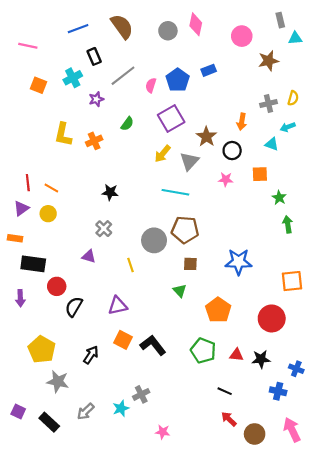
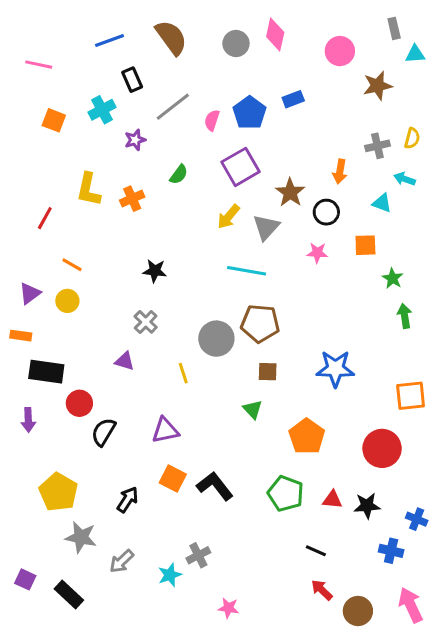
cyan arrow: (288, 127) -> (405, 179), turned 40
red line: (28, 183) -> (45, 218), moved, turned 35
gray arrow: (86, 412) -> (122, 561), moved

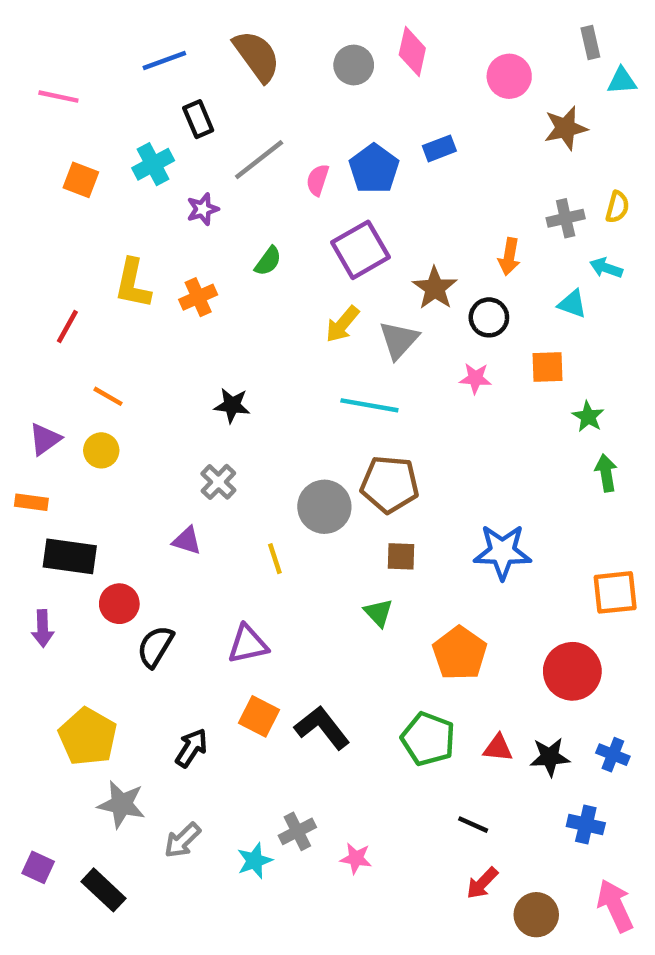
blue cross: (417, 519) -> (613, 755), moved
red arrow: (322, 590) -> (482, 883), turned -90
pink star: (228, 608) -> (356, 858), moved

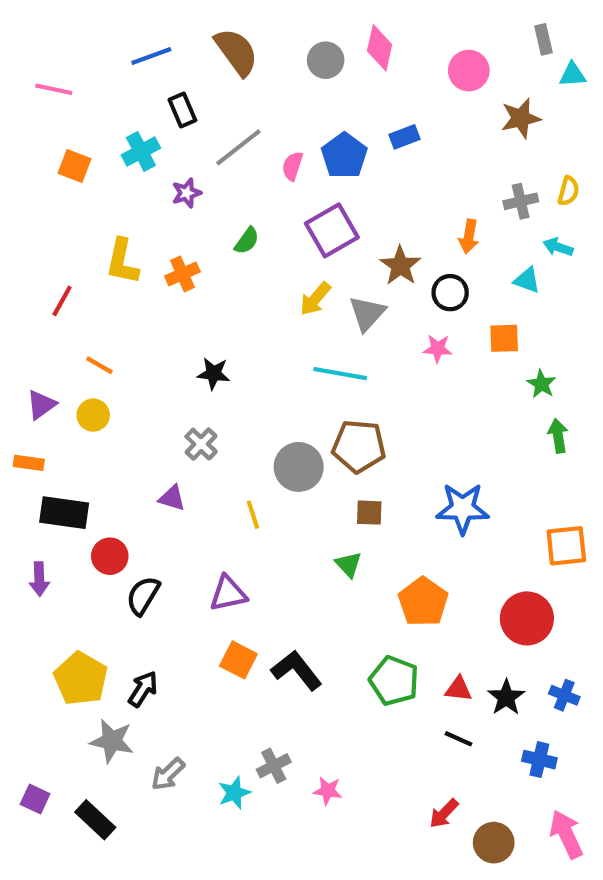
black arrow: (191, 748) -> (143, 689), moved
black star: (550, 757) -> (506, 697), turned -30
black line: (473, 825) -> (458, 739), moved

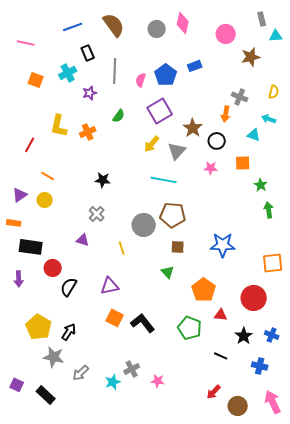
gray line: (238, 147) -> (115, 71), turned -50
gray cross: (521, 201) -> (240, 97), moved, turned 35
red triangle: (458, 689) -> (221, 315), moved

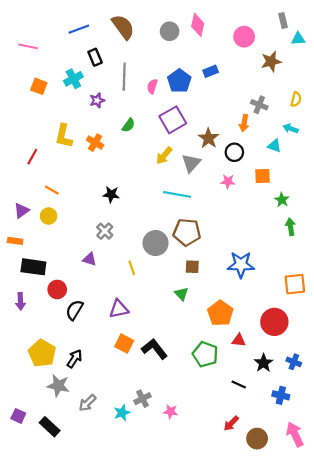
orange cross: (88, 132) -> (95, 143), turned -35

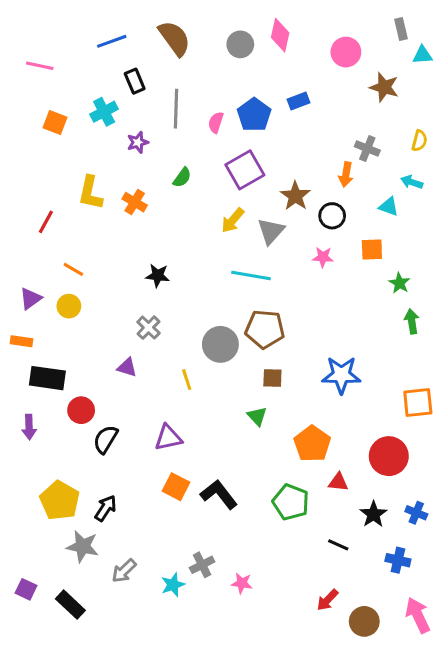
brown star: (271, 62) -> (384, 87), turned 30

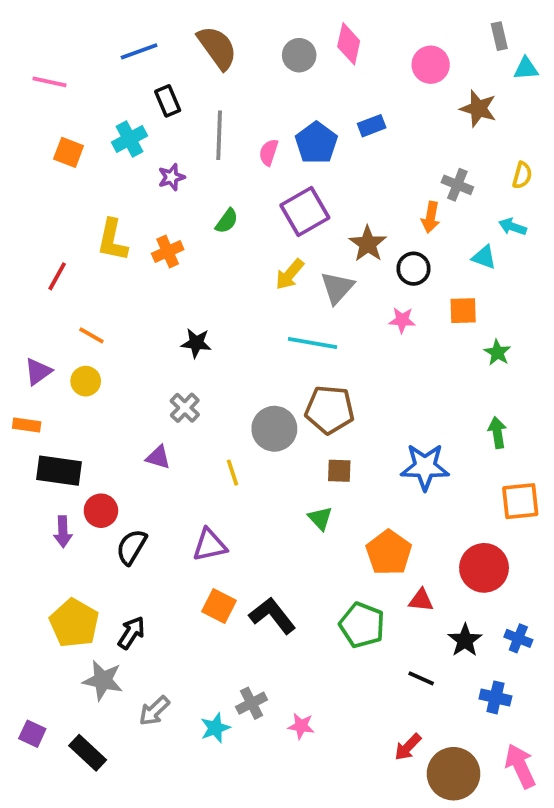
orange cross: (135, 202) -> (168, 251), turned 35
green arrow: (412, 321) -> (497, 433), moved
purple arrow: (29, 427) -> (63, 532), moved
brown circle: (364, 621) -> (454, 774), size x1.4

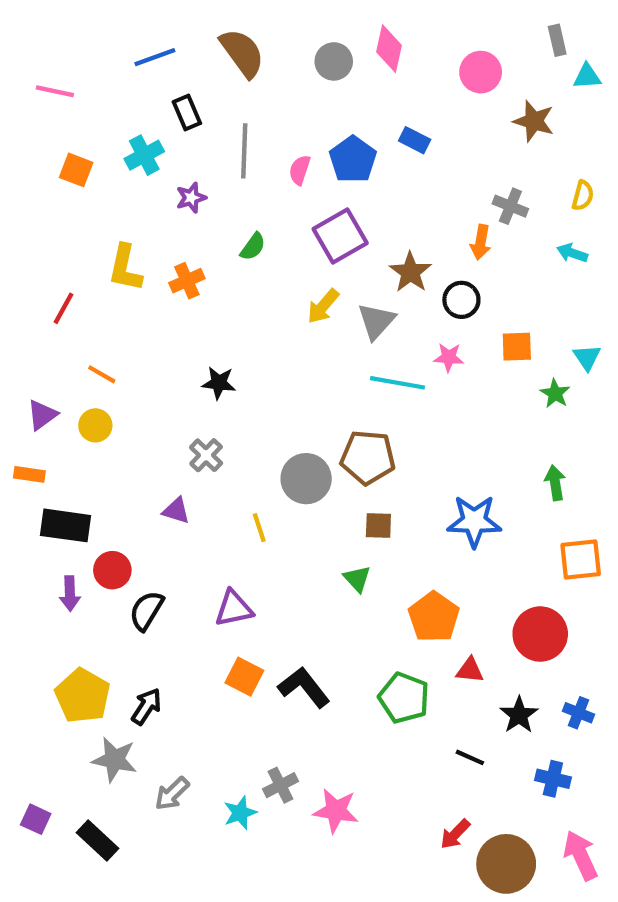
blue rectangle: (372, 126) -> (415, 140), turned 48
cyan triangle: (484, 257) -> (587, 357), moved, turned 36
cyan line: (312, 343) -> (398, 383), moved
pink star: (301, 726) -> (336, 811), size x1.5

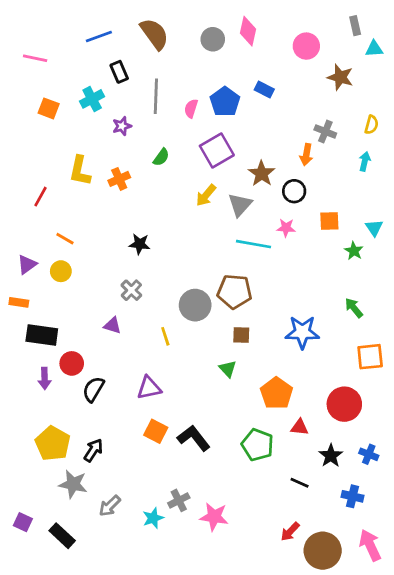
cyan arrow: (572, 253) -> (365, 161), turned 84
green arrow: (555, 483) -> (354, 308), turned -30

